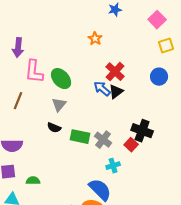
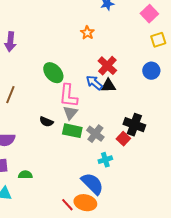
pink L-shape: (34, 72) -> (68, 96), moved
black triangle: (116, 92) -> (108, 86), turned 35
gray triangle: (59, 105) -> (70, 113), moved

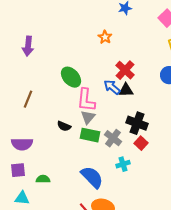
black cross: (134, 125) -> (137, 123), moved
blue semicircle: (92, 184) -> (92, 177), moved

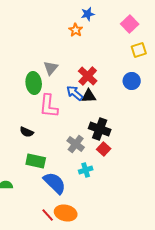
orange star: (105, 37) -> (76, 30), moved
green ellipse: (71, 77) -> (34, 83), turned 35
gray triangle: (88, 117) -> (51, 68), moved
green rectangle: (90, 135) -> (36, 161), moved

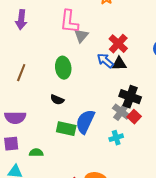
green ellipse: (34, 83) -> (63, 68), moved
pink L-shape: (49, 106) -> (69, 22), moved
gray cross: (76, 144) -> (121, 112), moved
blue semicircle: (55, 183) -> (85, 122), moved, turned -110

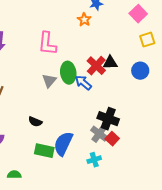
gray triangle: (81, 36) -> (49, 81), moved
black triangle: (119, 64) -> (110, 63), moved
green ellipse: (63, 68) -> (68, 73), moved

